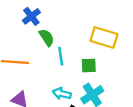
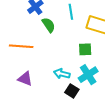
cyan line: (61, 56) -> (71, 12), moved

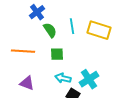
cyan line: (71, 12) -> (72, 26), moved
green square: (85, 49) -> (57, 54), moved

